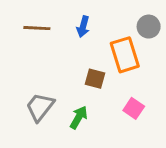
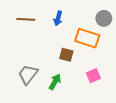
orange rectangle: (125, 55) -> (87, 38), turned -55
pink square: (134, 108) -> (93, 76), turned 32

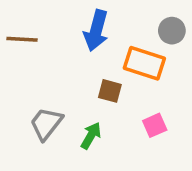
blue arrow: (58, 18) -> (96, 31), size x1.6
brown line: (26, 19) -> (22, 39), moved

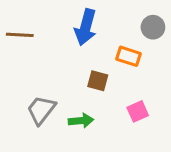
orange rectangle: (144, 63) -> (128, 56), size x0.7
green arrow: (91, 136) -> (81, 121), turned 55

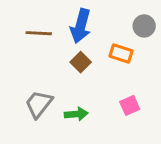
brown line: (20, 35) -> (39, 33), moved
brown square: (98, 81) -> (81, 62), moved, turned 30

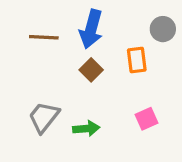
orange rectangle: (121, 53) -> (137, 60), turned 65

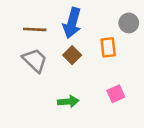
gray trapezoid: (44, 117) -> (35, 60), moved, turned 96

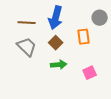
green arrow: (68, 101) -> (59, 65), moved

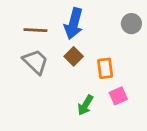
orange rectangle: (84, 37) -> (105, 68), moved
green arrow: (59, 65) -> (85, 105), moved, turned 126

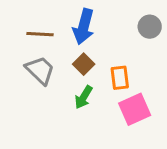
pink square: (118, 96) -> (135, 109), size x1.5
green arrow: (85, 105) -> (84, 97), moved

